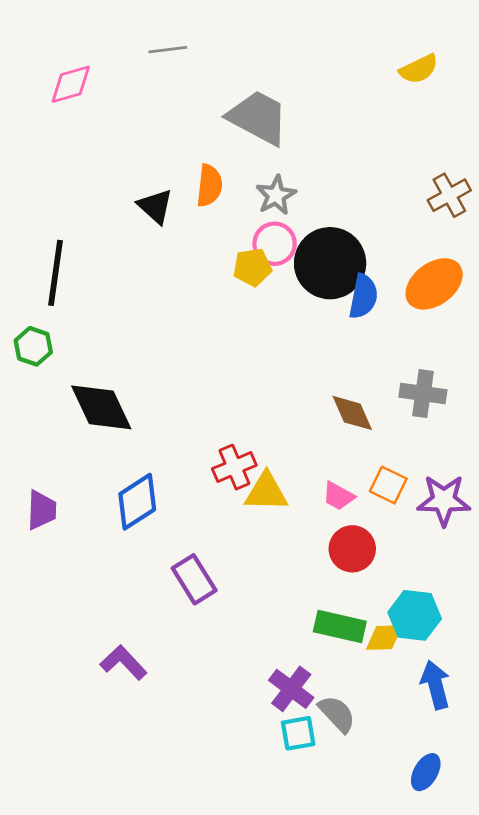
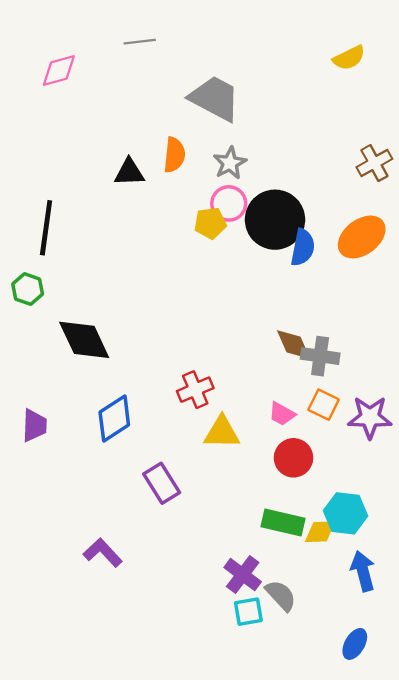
black triangle: (155, 206) -> (129, 172), turned -44
gray cross: (423, 394) -> (320, 356), moved
yellow triangle: (266, 492) -> (222, 432), moved

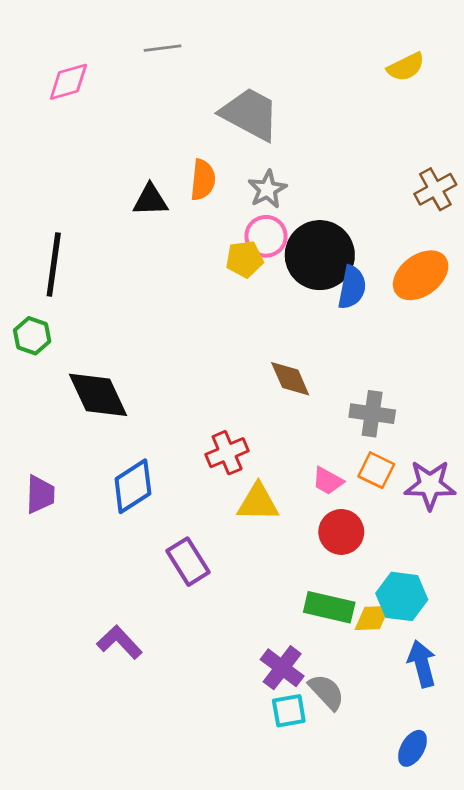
brown diamond: (293, 345) -> (290, 379), moved

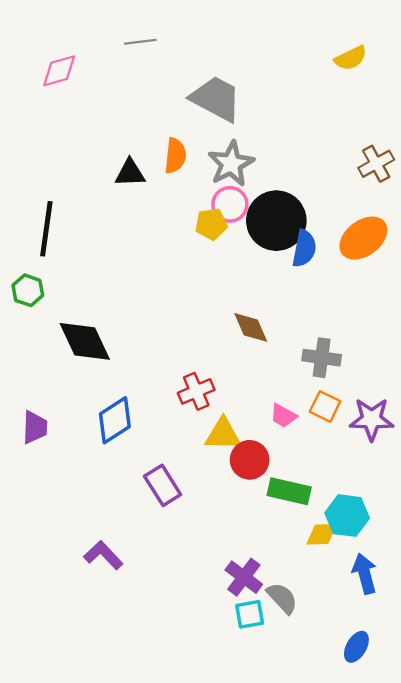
gray star: (267, 189) -> (231, 164), size x1.4
red circle: (341, 532) -> (250, 460), moved
green rectangle: (329, 607) -> (289, 491), moved

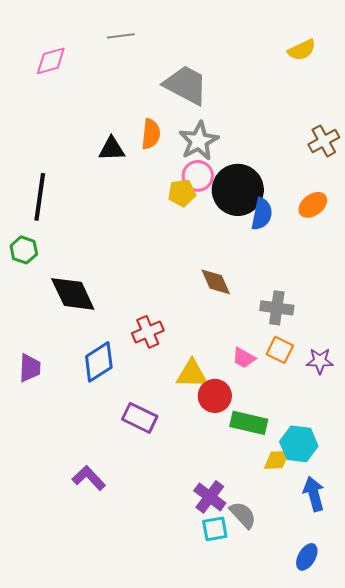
orange ellipse: (363, 238) -> (313, 205), size x0.7
red cross: (196, 391) -> (148, 332), moved
purple star: (372, 419) -> (320, 361), size x0.7
purple rectangle: (163, 485) -> (140, 418), turned -32

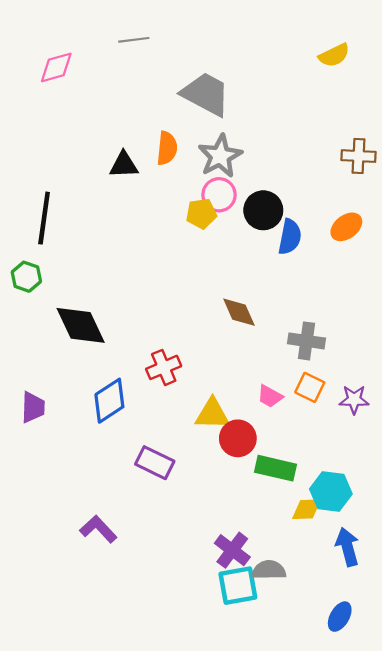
brown cross: (324, 141) -> (359, 156), turned 32
black circle: (238, 190) -> (263, 210), size x0.7
gray semicircle: (243, 515) -> (269, 570), turned -48
cyan square: (215, 529) -> (238, 586), size x1.4

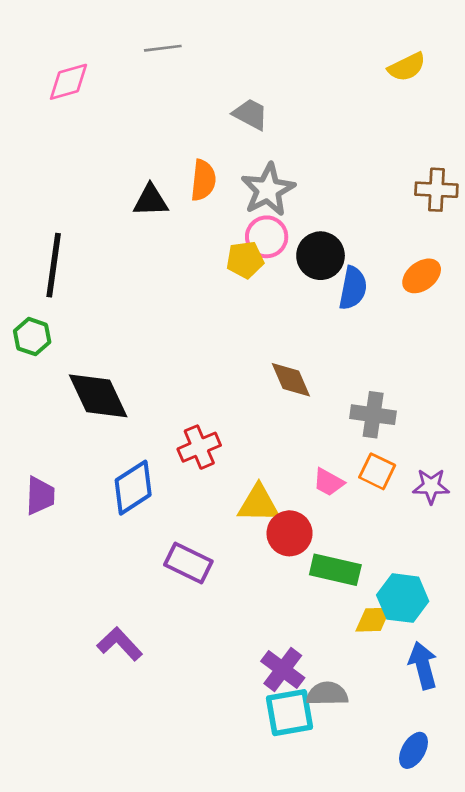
gray trapezoid: (206, 94) -> (250, 114), size x0.6

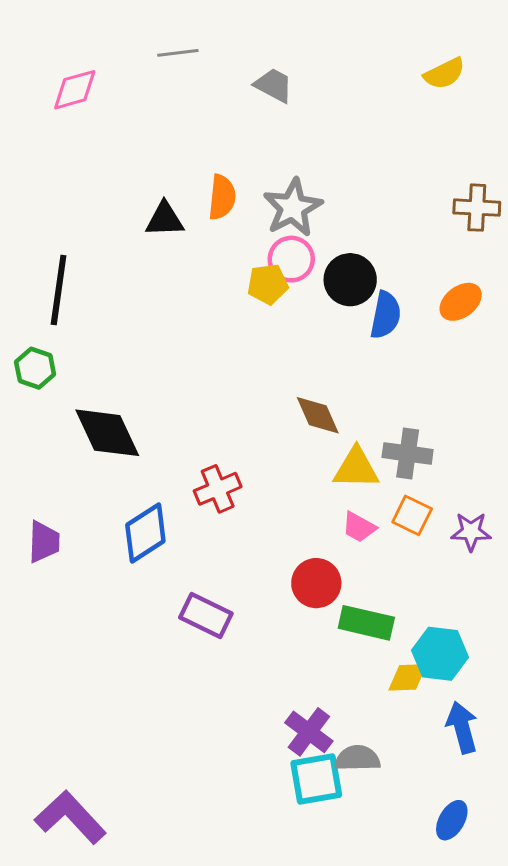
gray trapezoid: (250, 114) -> (274, 85), moved
yellow triangle: (259, 504) -> (356, 468), moved
purple L-shape: (120, 644) -> (70, 817), moved, size x1.4

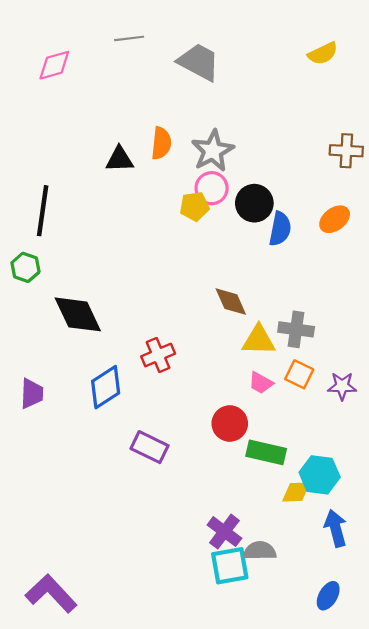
gray trapezoid: (274, 85) -> (199, 62), size x1.5

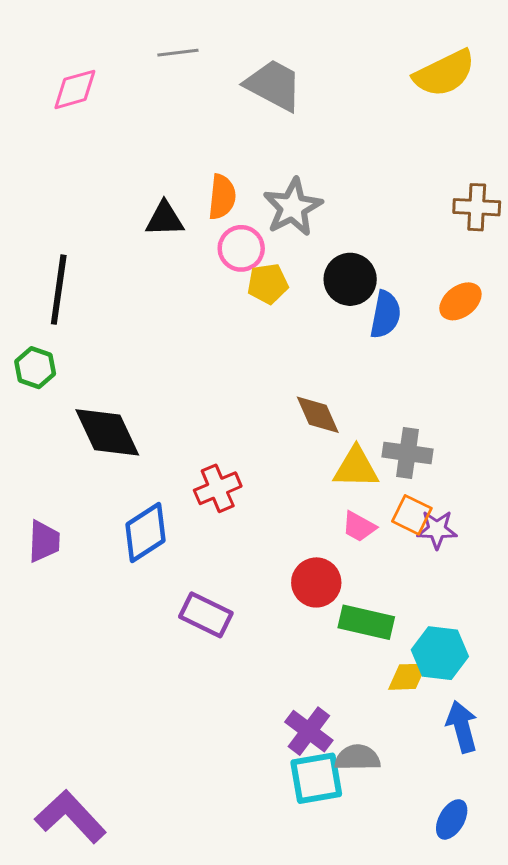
yellow semicircle: (323, 53) -> (444, 73), size x1.5
pink circle: (212, 188) -> (241, 248), moved
purple star: (342, 386) -> (437, 530), moved

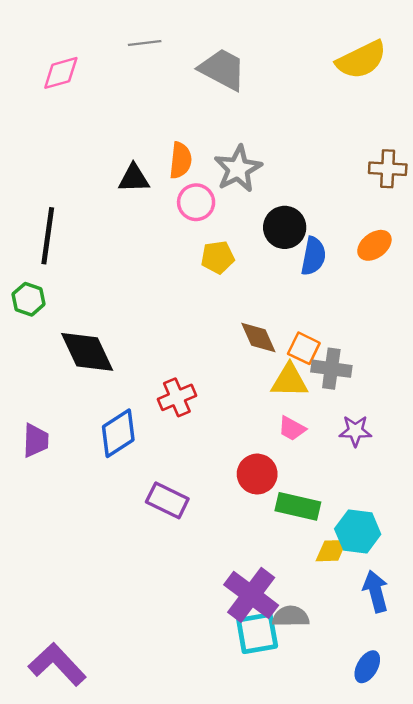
yellow pentagon: (268, 284) -> (218, 257), moved
orange square: (412, 515) -> (304, 348), moved
purple cross: (309, 731) -> (251, 595), size x1.4

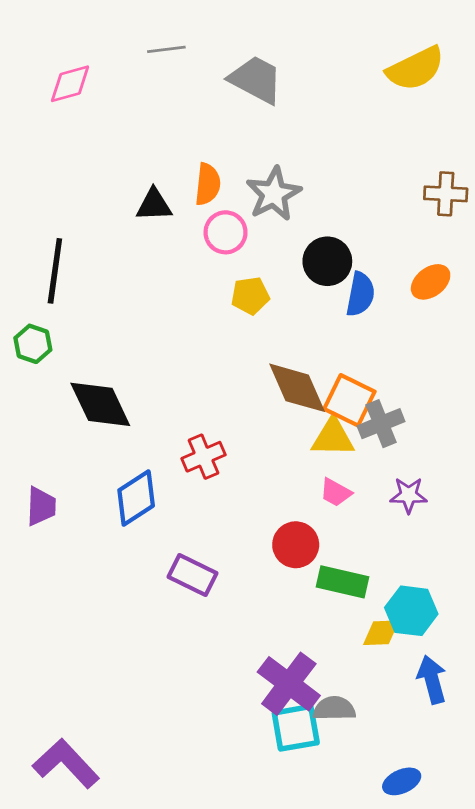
brown diamond: (258, 338) -> (297, 388), size x1.4
orange square: (304, 348) -> (349, 400), size x1.4
gray cross: (331, 369) -> (381, 424), turned -30
blue ellipse: (367, 667) -> (402, 781), moved, turned 36

